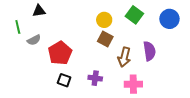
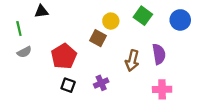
brown square: (105, 39) -> (98, 38), moved
gray semicircle: (34, 40) -> (24, 52), moved
purple cross: (95, 78) -> (101, 83), turned -32
pink cross: (133, 84) -> (162, 89), moved

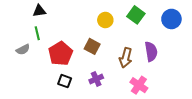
green line: (19, 29) -> (37, 33), moved
brown square: (98, 38) -> (92, 46), moved
pink cross: (162, 89) -> (139, 85), moved, turned 36

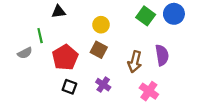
black triangle: (39, 11) -> (59, 12), moved
blue circle: (171, 19) -> (174, 14), moved
yellow circle: (105, 20) -> (101, 25), moved
purple cross: (96, 79) -> (103, 85), turned -32

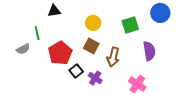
green square: (146, 16) -> (130, 25), moved, turned 36
brown arrow: (135, 62) -> (113, 57), moved
black square: (69, 87) -> (76, 71), moved, turned 32

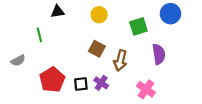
yellow circle: (93, 23) -> (99, 15), moved
gray semicircle: (23, 49) -> (18, 61), moved
red pentagon: (60, 53) -> (52, 80), moved
black square: (76, 71) -> (81, 84), moved, turned 32

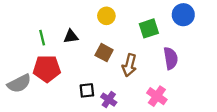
black triangle: (57, 12) -> (71, 36), moved
gray semicircle: (18, 61) -> (19, 84), moved, size x1.5
red pentagon: (52, 80) -> (47, 69), moved, turned 30
purple cross: (101, 83) -> (109, 100), moved

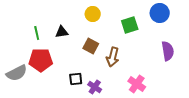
purple semicircle: (171, 58) -> (168, 51), moved

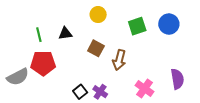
blue circle: (160, 13) -> (169, 24), moved
purple semicircle: (168, 51) -> (177, 79), moved
black square: (76, 79) -> (80, 92), moved, turned -32

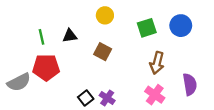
brown arrow: (119, 60) -> (157, 63), moved

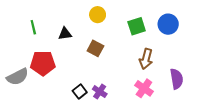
green line: (42, 37) -> (33, 27), moved

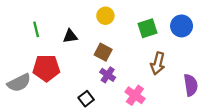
pink cross: (144, 88) -> (135, 95), moved
purple cross: (100, 92) -> (108, 75), moved

